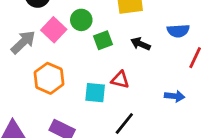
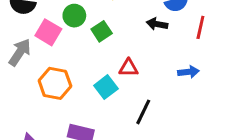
black arrow: (141, 44) -> (157, 24), moved
cyan square: (95, 93) -> (106, 87), turned -30

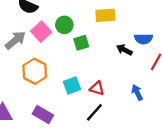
red triangle: (129, 68) -> (97, 88), moved
blue arrow: (188, 72) -> (137, 93), turned -126

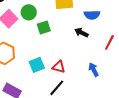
blue semicircle: (143, 39) -> (92, 15), moved

